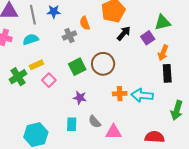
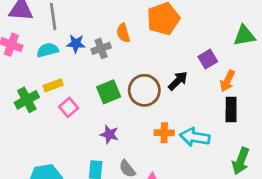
blue star: (54, 12) -> (76, 44), moved
green triangle: (163, 22) -> (244, 36), moved
black arrow: (124, 33) -> (178, 81), moved

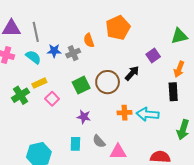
cyan semicircle: (48, 50) -> (33, 57), turned 56
orange arrow: (227, 81) -> (179, 69), moved

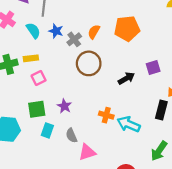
orange semicircle: (89, 40) -> (94, 32), turned 32
gray cross: (73, 53) -> (74, 39), turned -32
brown circle: (108, 82) -> (89, 63), moved
green square: (81, 85) -> (37, 109), moved
pink triangle: (118, 152) -> (87, 152), turned -36

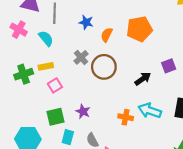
blue star: (56, 31) -> (86, 22), moved
gray cross: (74, 39) -> (81, 57), moved
cyan arrow: (129, 124) -> (150, 111), moved

